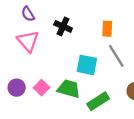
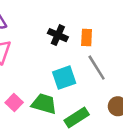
black cross: (63, 26) -> (58, 35), moved
cyan square: (87, 65) -> (64, 78), turned -30

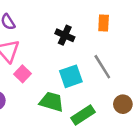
orange rectangle: (87, 38) -> (104, 23), moved
pink square: (14, 103) -> (22, 74), moved

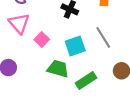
pink square: (22, 74) -> (42, 40), moved

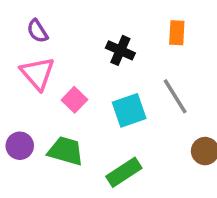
green trapezoid: (58, 69) -> (66, 151), moved
green rectangle: (86, 80) -> (124, 172), moved

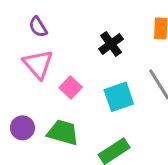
black cross: (120, 50) -> (111, 44), turned 30

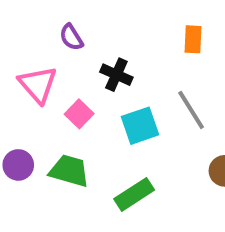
purple semicircle: (38, 27) -> (71, 37), moved
black cross: (111, 44) -> (116, 75), moved, turned -30

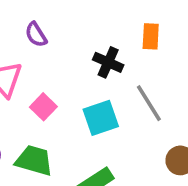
black cross: (116, 75) -> (108, 62), moved

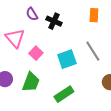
black cross: (108, 62) -> (54, 21), moved
green trapezoid: (34, 160) -> (31, 82), turned 95

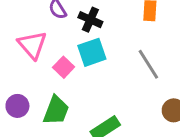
cyan square: (67, 59) -> (92, 52), moved

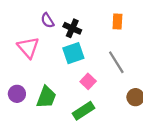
pink square: (64, 67) -> (88, 81), moved

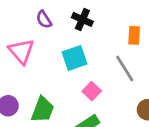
orange rectangle: (117, 22) -> (134, 35), moved
black cross: (72, 28) -> (82, 19), moved

